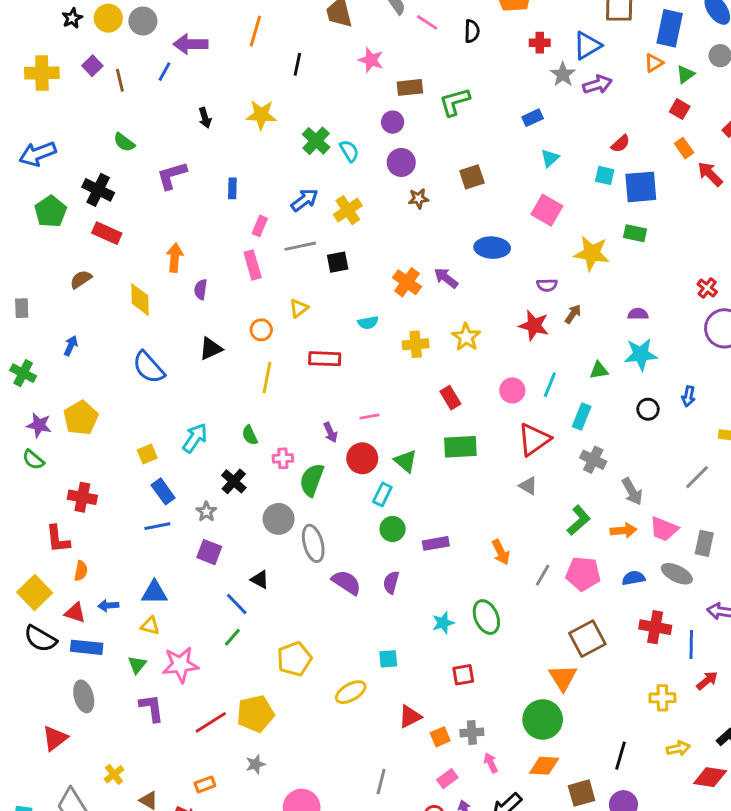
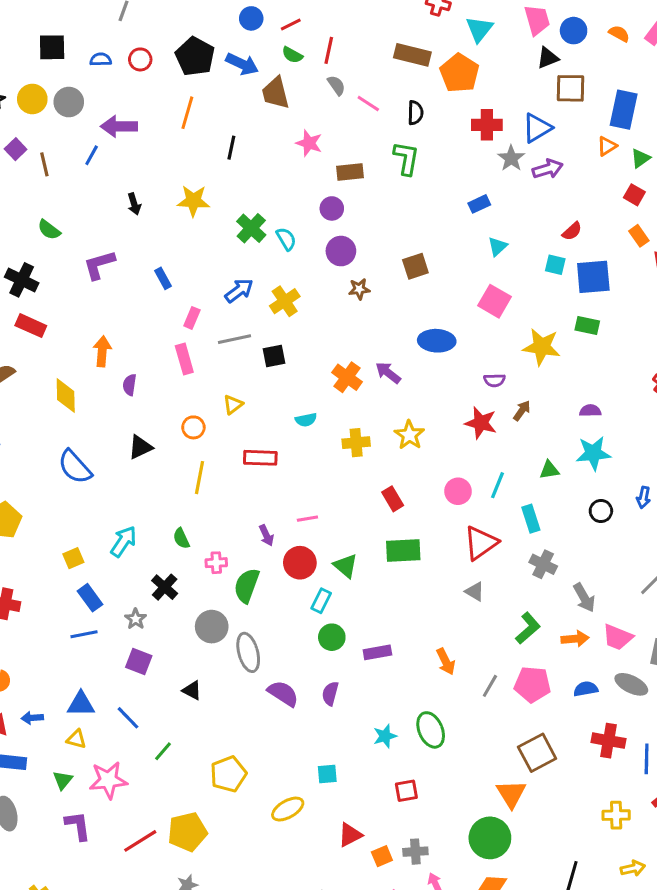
red cross: (540, 43) -> (487, 125), size x1.4
green L-shape: (455, 102) -> (406, 158), moved, turned 116
blue rectangle: (232, 188) -> (163, 278), turned -30
cyan rectangle: (582, 416) -> (531, 519), turned -40
blue line: (237, 604) -> (128, 718), moved

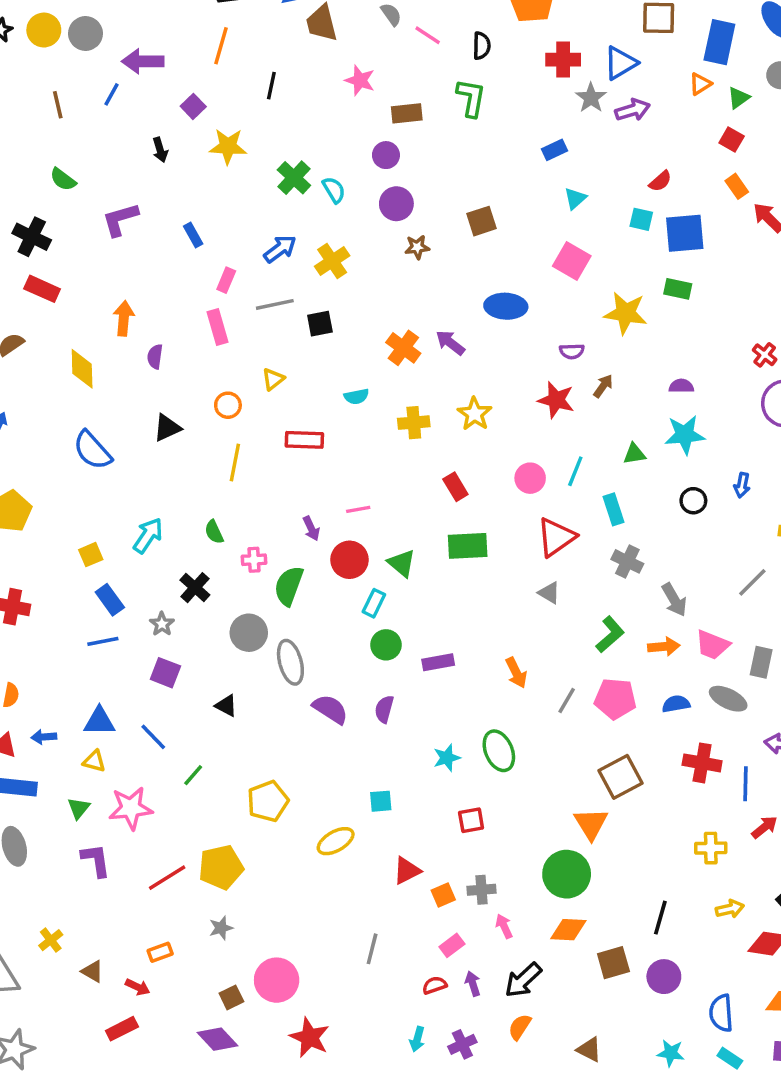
purple square: (16, 149) -> (193, 106), moved

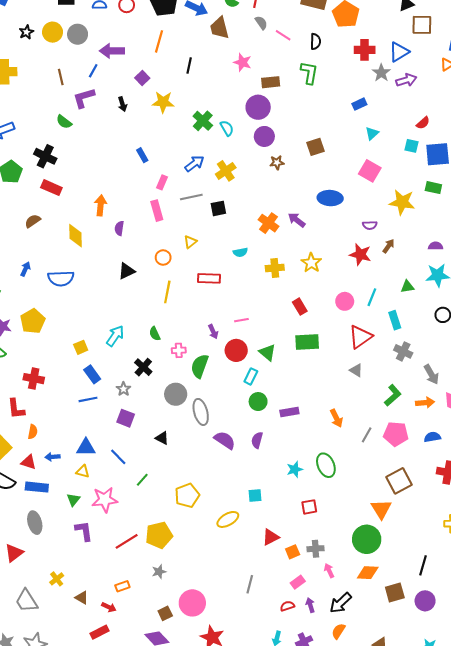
purple circle: (386, 155) -> (258, 107), size x1.5
purple L-shape: (120, 219) -> (84, 98), moved
blue semicircle: (92, 450) -> (61, 278), moved, turned -50

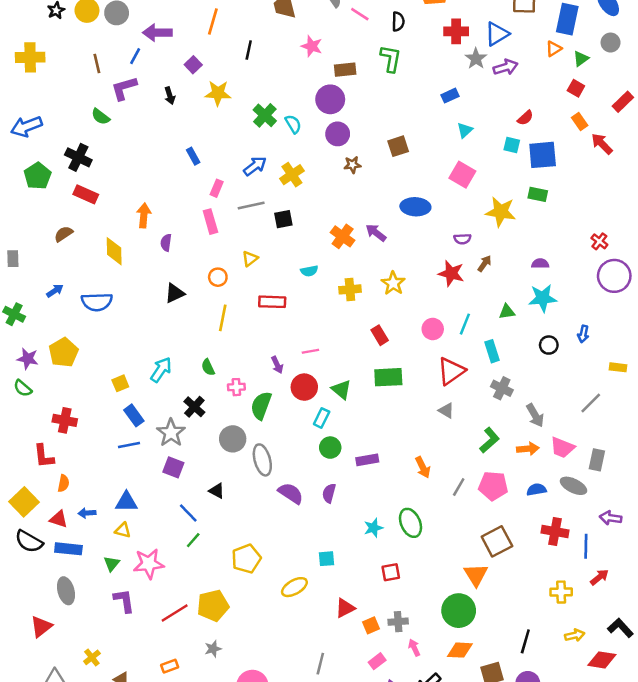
blue arrow: (25, 269) -> (55, 291), turned 32
gray star: (123, 389) -> (171, 433), size x1.6
blue line: (118, 457) -> (188, 513), moved

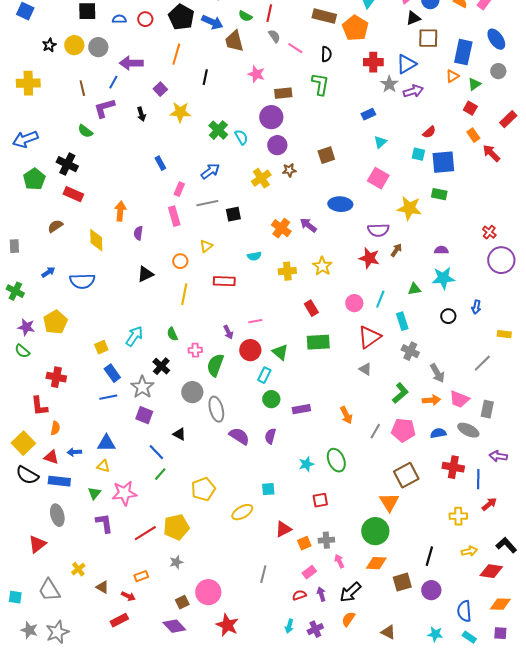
yellow cross: (292, 175) -> (261, 178), moved
purple semicircle: (462, 239) -> (378, 230), size x1.5

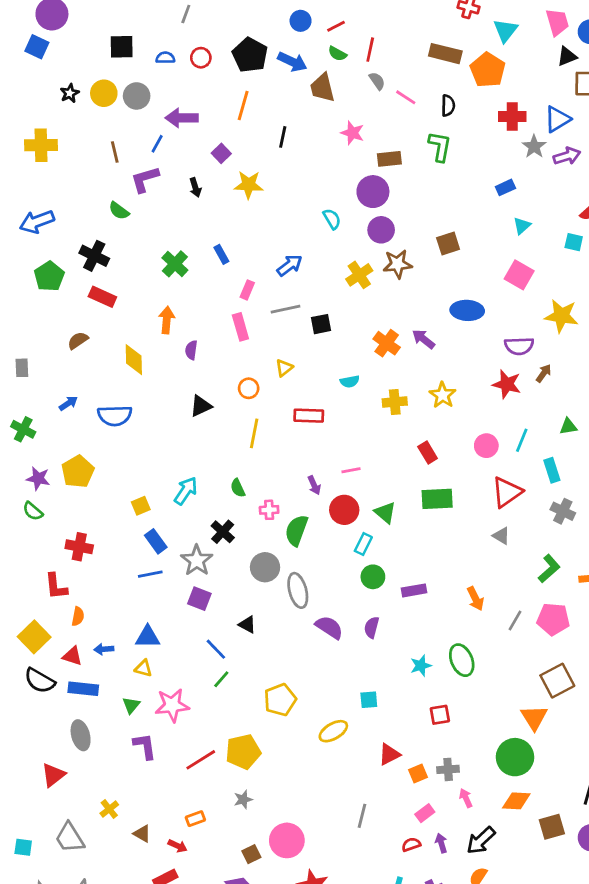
green cross: (218, 130) -> (175, 264), moved
brown star: (289, 170) -> (398, 264), size x1.5

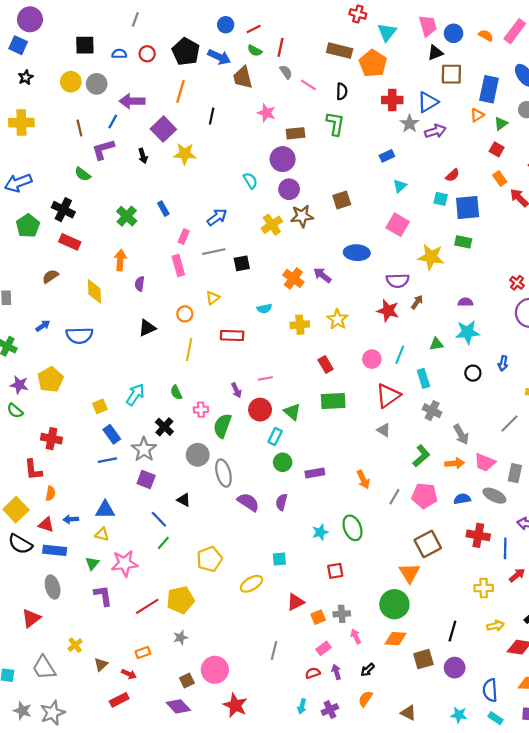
black star: (70, 93) -> (26, 77), moved
purple square: (221, 153) -> (163, 129), size x1.6
brown triangle: (142, 834) -> (101, 664), turned 48
black arrow: (481, 840) -> (368, 670), size x0.6

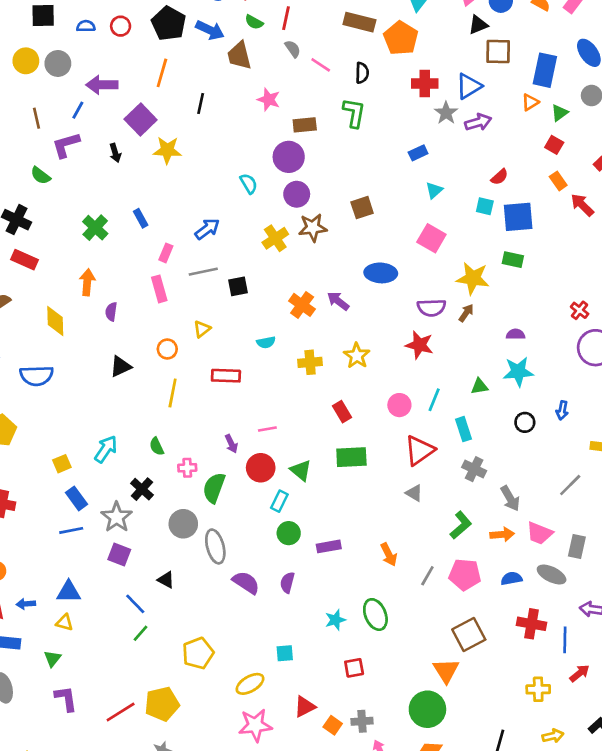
brown arrow: (417, 302) -> (466, 313), moved
pink star: (125, 563) -> (255, 725), moved
orange square: (318, 617) -> (333, 725), turned -32

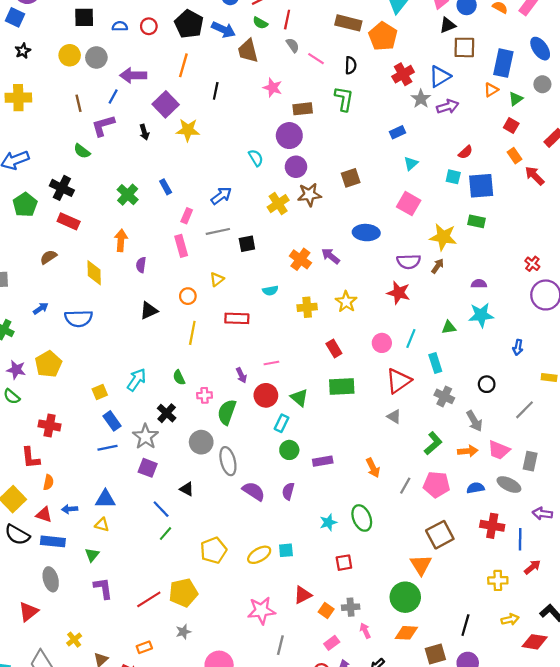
red cross: (425, 83) -> (403, 74), turned -30
black circle: (525, 422) -> (487, 384), moved
yellow ellipse: (250, 684) -> (259, 555), moved

